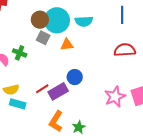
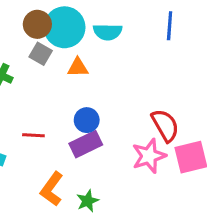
red semicircle: (125, 50) -> (165, 125), moved, turned 60
red line: (42, 89) -> (33, 135), turned 32
purple rectangle: (58, 91) -> (86, 144), moved

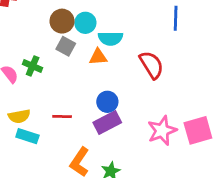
cyan circle: (64, 27) -> (85, 23), size x0.6
cyan semicircle: (108, 32) -> (111, 38), moved
red semicircle: (165, 125) -> (152, 65), moved

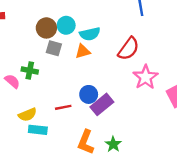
red semicircle: (152, 65) -> (129, 49), turned 80
blue circle: (107, 102) -> (89, 94), moved
pink star: (162, 131) -> (145, 77), moved

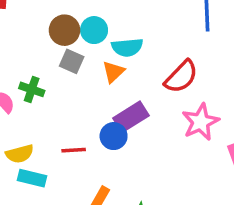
orange triangle: (83, 51) -> (113, 72), turned -35
purple rectangle: (102, 104) -> (131, 117), moved

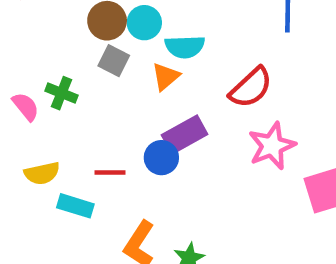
cyan rectangle: (32, 178) -> (75, 206), moved

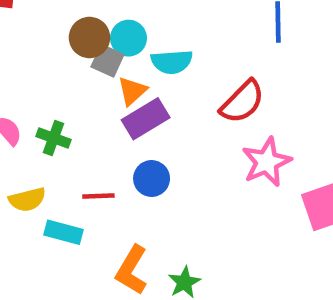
gray square: (114, 61) -> (107, 61), moved
orange triangle: (166, 77) -> (132, 91), moved
green cross: (62, 93) -> (53, 138), moved
purple rectangle: (185, 135) -> (146, 119), moved

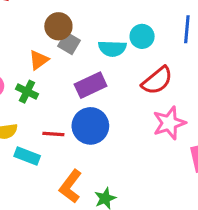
cyan circle: (128, 38) -> (142, 36), moved
orange triangle: (132, 91) -> (39, 60), moved
blue circle: (152, 179) -> (90, 126), size x1.5

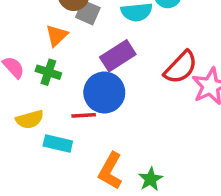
red semicircle: (157, 81) -> (181, 67), moved
blue circle: (90, 126) -> (104, 93), moved

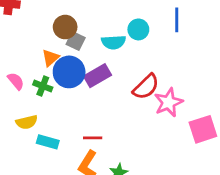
blue circle: (104, 93) -> (69, 72), moved
red line: (84, 115) -> (93, 138), moved

